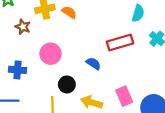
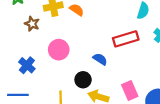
blue cross: (17, 70) -> (27, 65), turned 35
black circle: (67, 84) -> (83, 80), moved

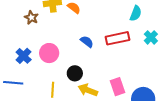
pink circle: (59, 50) -> (49, 53), moved
blue semicircle: (100, 59) -> (87, 42), moved

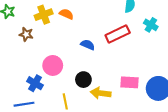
blue cross: (24, 56) -> (35, 83), moved
pink rectangle: (117, 87) -> (130, 82), turned -54

